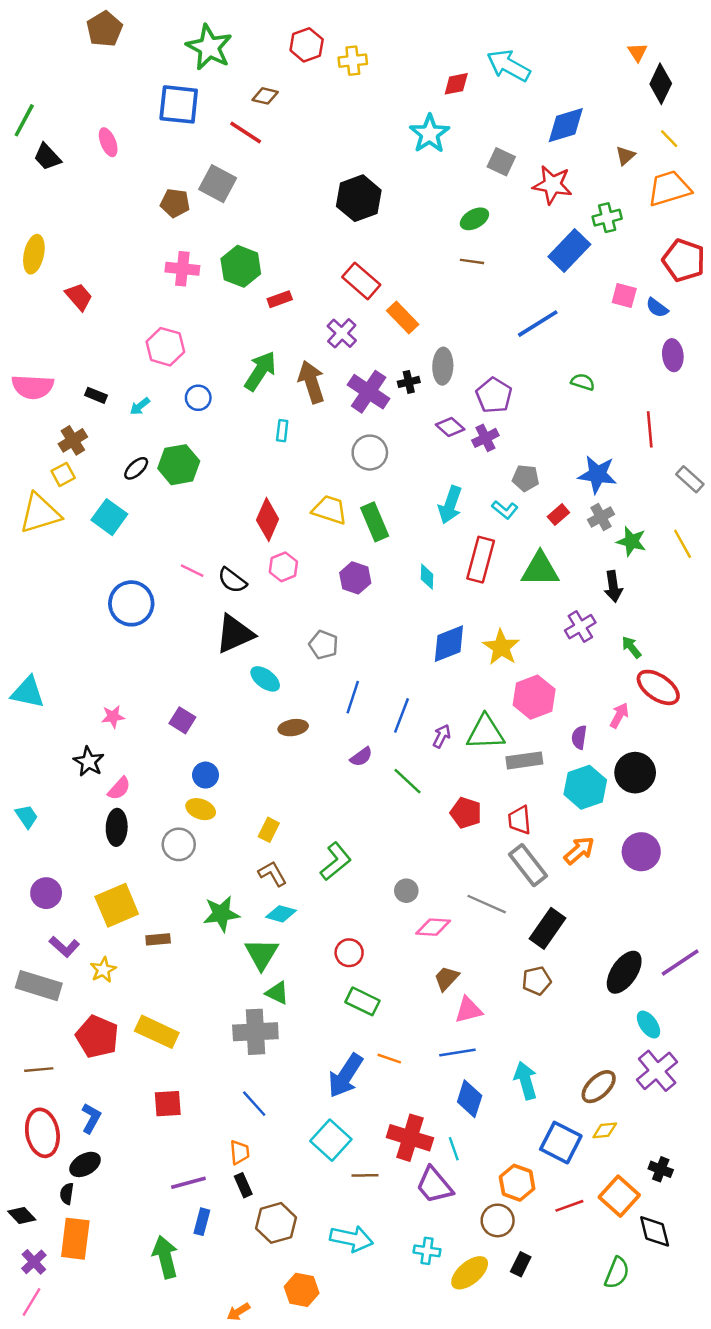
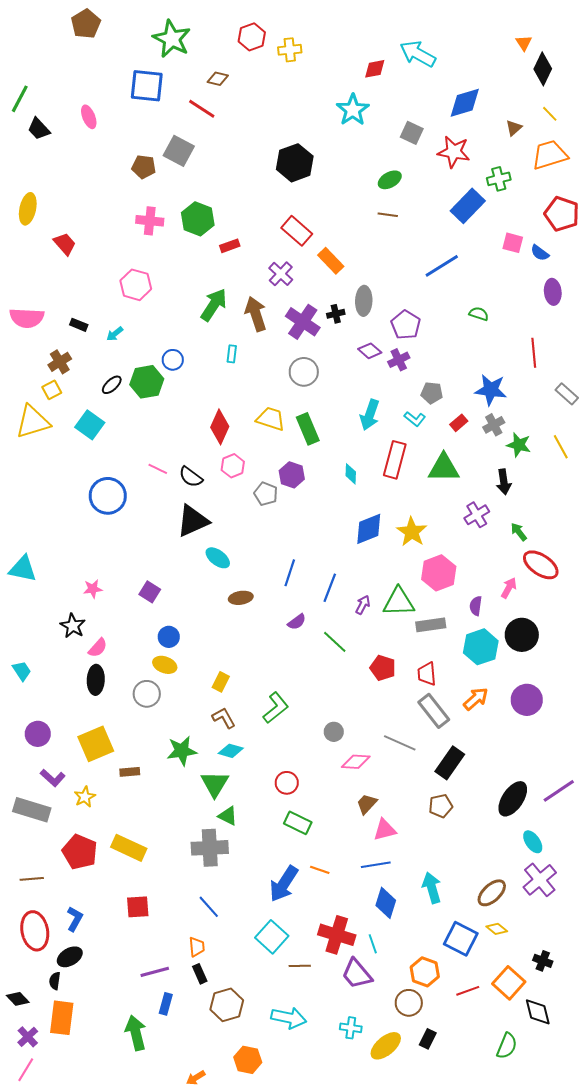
blue circle: (198, 398) -> (173, 360), moved
gray pentagon: (324, 645) -> (266, 494), moved
yellow diamond: (605, 1130) -> (497, 929), turned 45

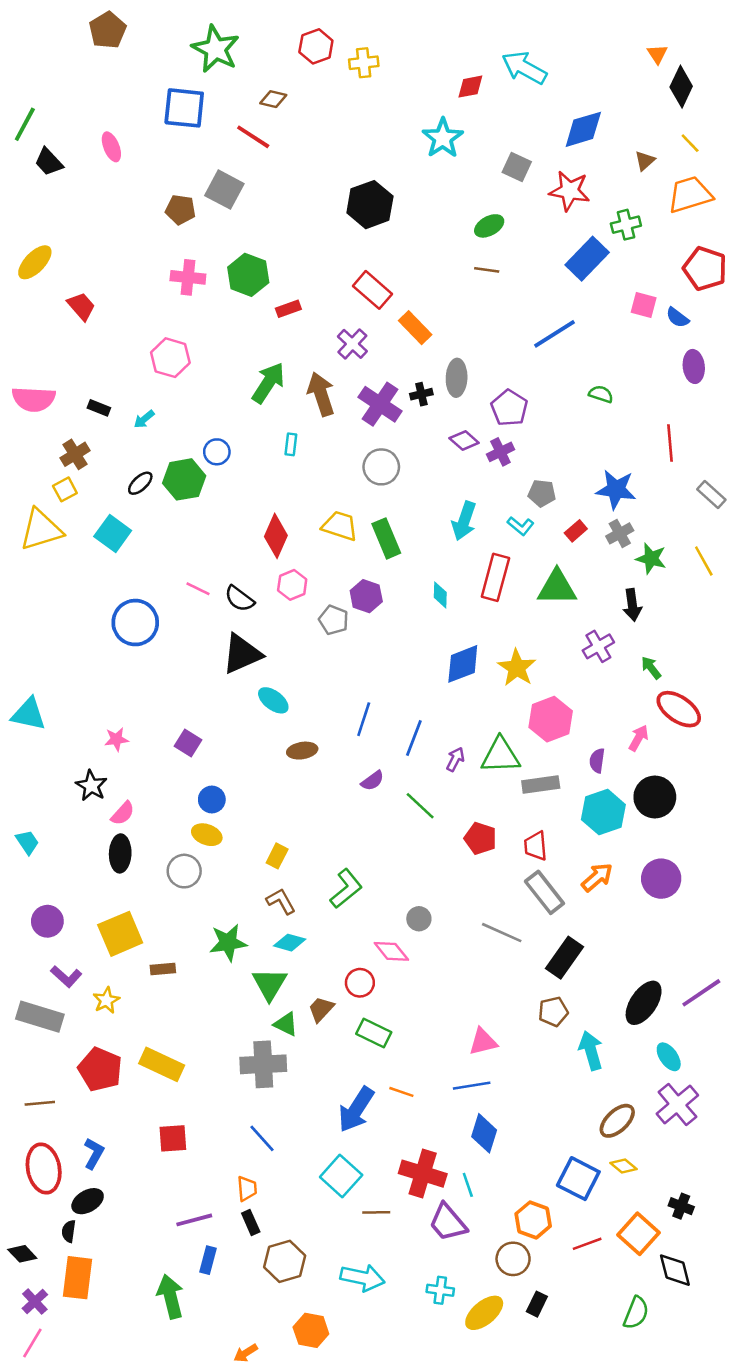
yellow ellipse: (28, 209) -> (35, 262), turned 32
pink diamond: (356, 762) -> (391, 951), moved, turned 48
brown trapezoid: (367, 804) -> (321, 1009), moved
cyan arrow: (432, 888) -> (591, 1051), moved

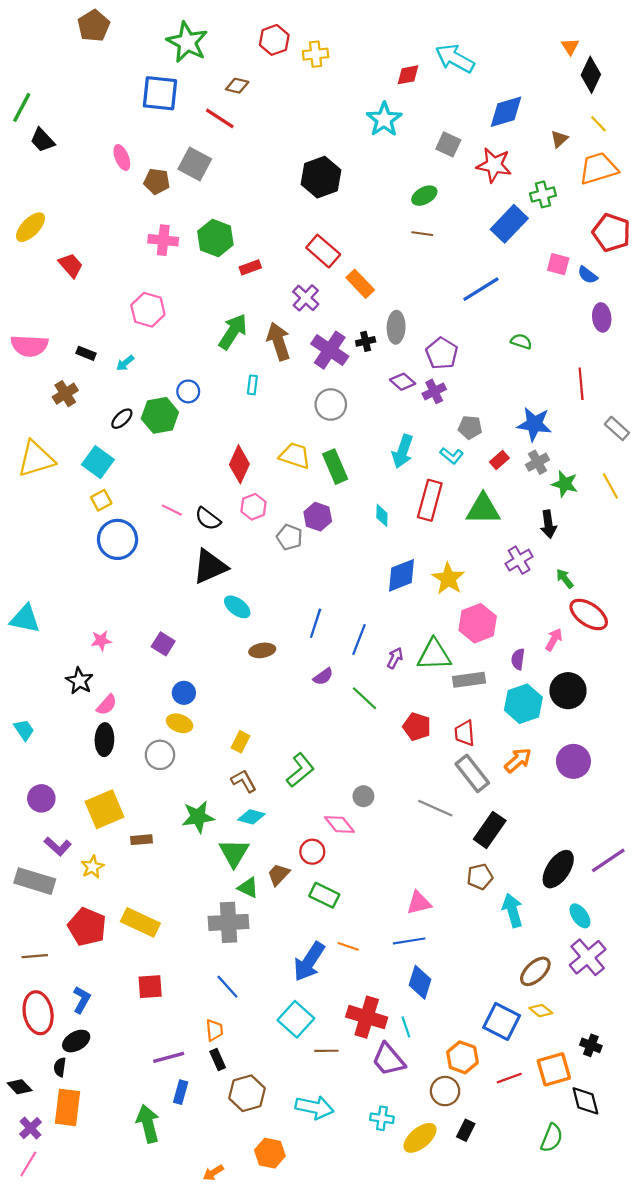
pink ellipse: (111, 147) -> (122, 157), moved
yellow square: (65, 489) -> (101, 500), moved
orange square: (639, 1234) -> (554, 1069), turned 32

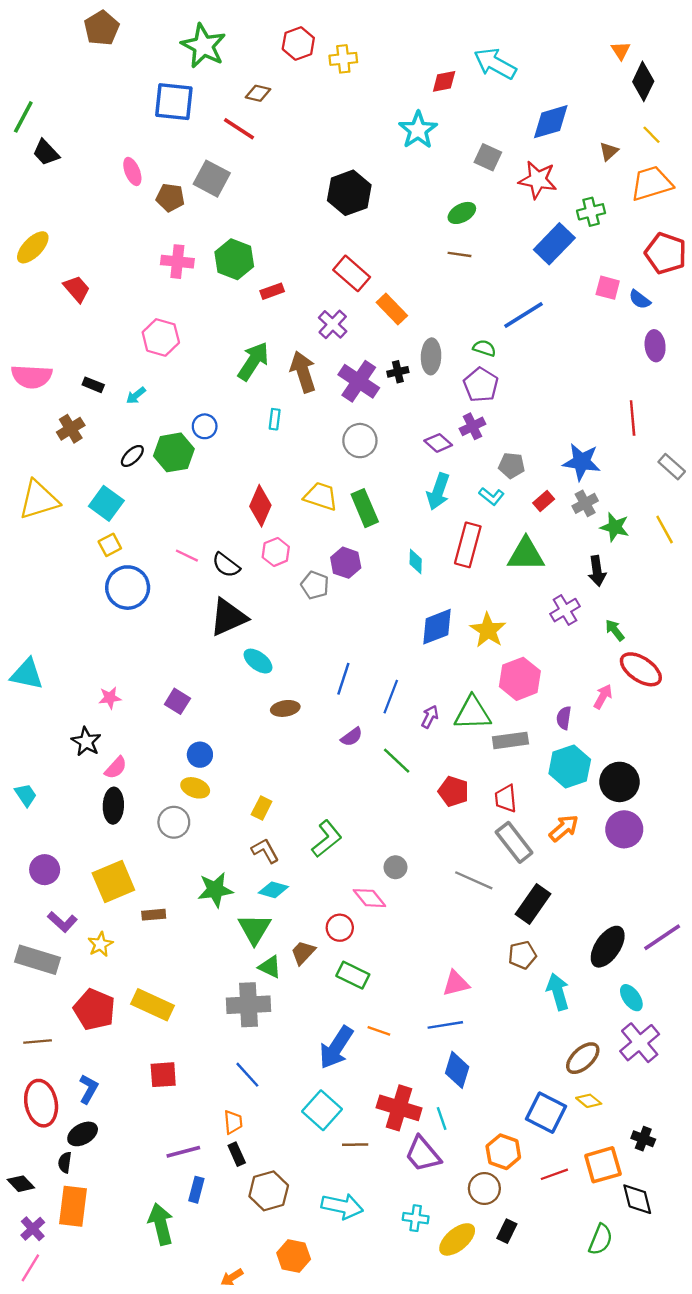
green semicircle: (521, 341) -> (484, 348), moved
purple diamond: (403, 382) -> (438, 443), moved
black circle: (568, 691) -> (620, 782), moved

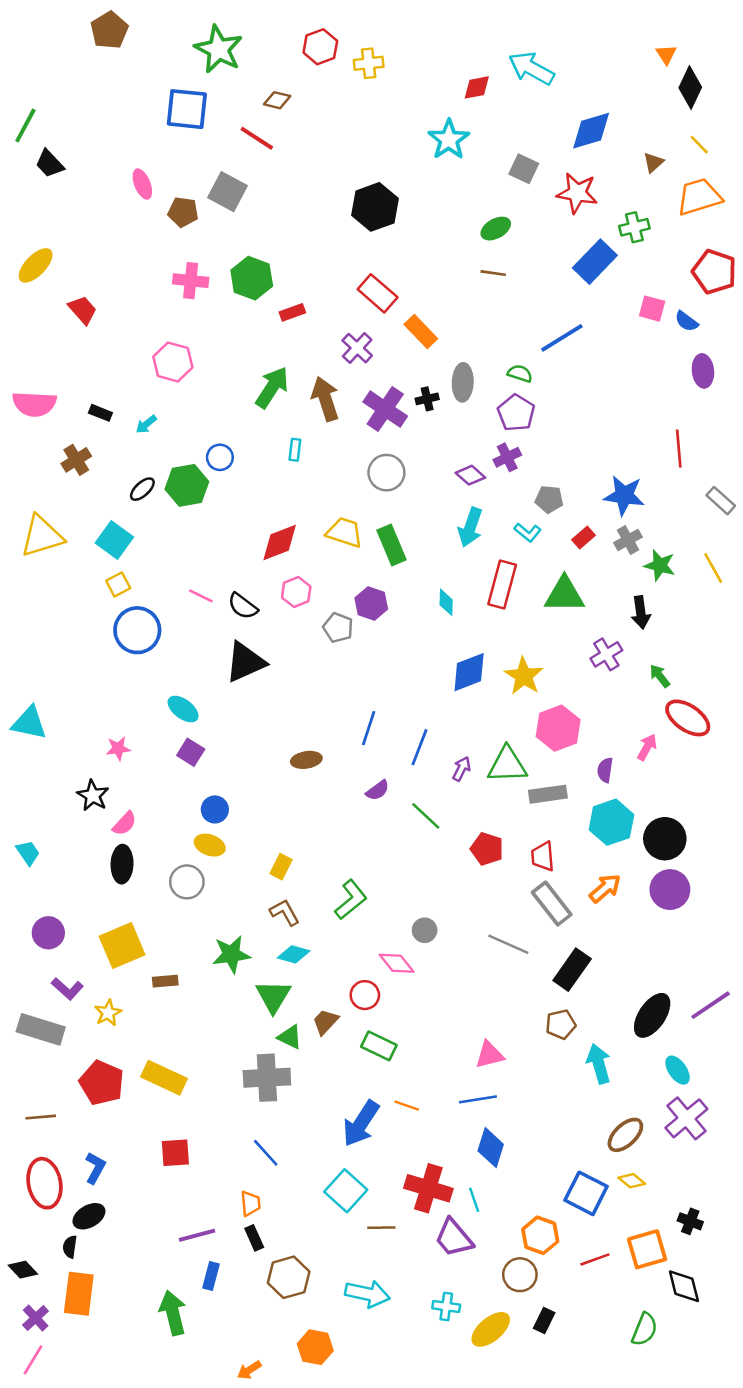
red diamond: (260, 506) -> (280, 543), turned 45
cyan ellipse: (258, 661) -> (183, 709), moved

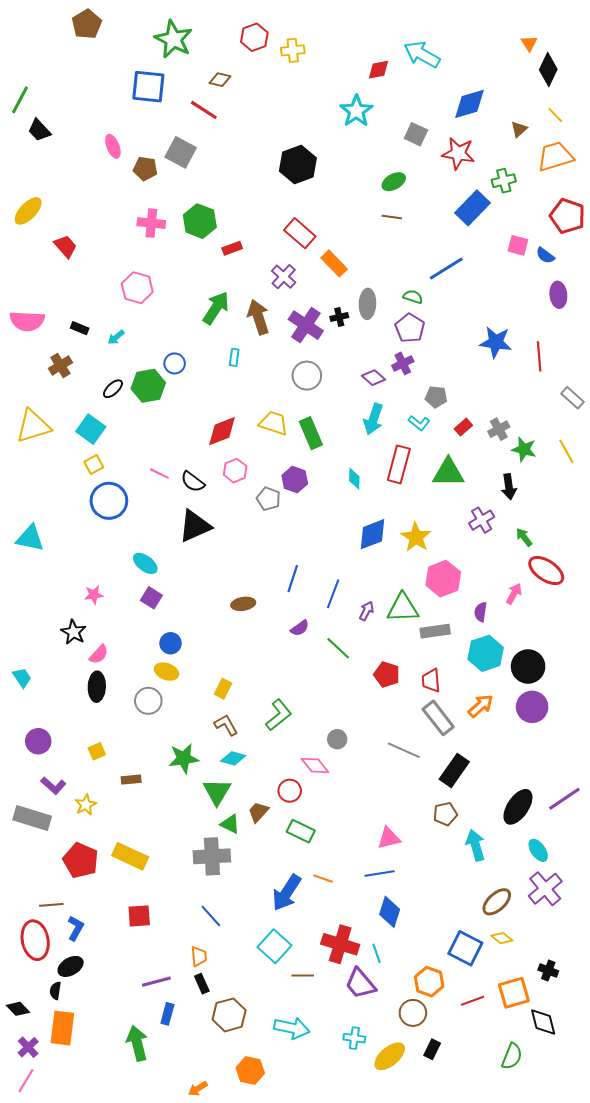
blue star: (624, 495) -> (496, 342), moved
cyan triangle: (29, 723) -> (30, 538), moved
yellow square: (122, 945) -> (97, 751), size x0.5
brown line: (41, 1117) -> (51, 905), moved

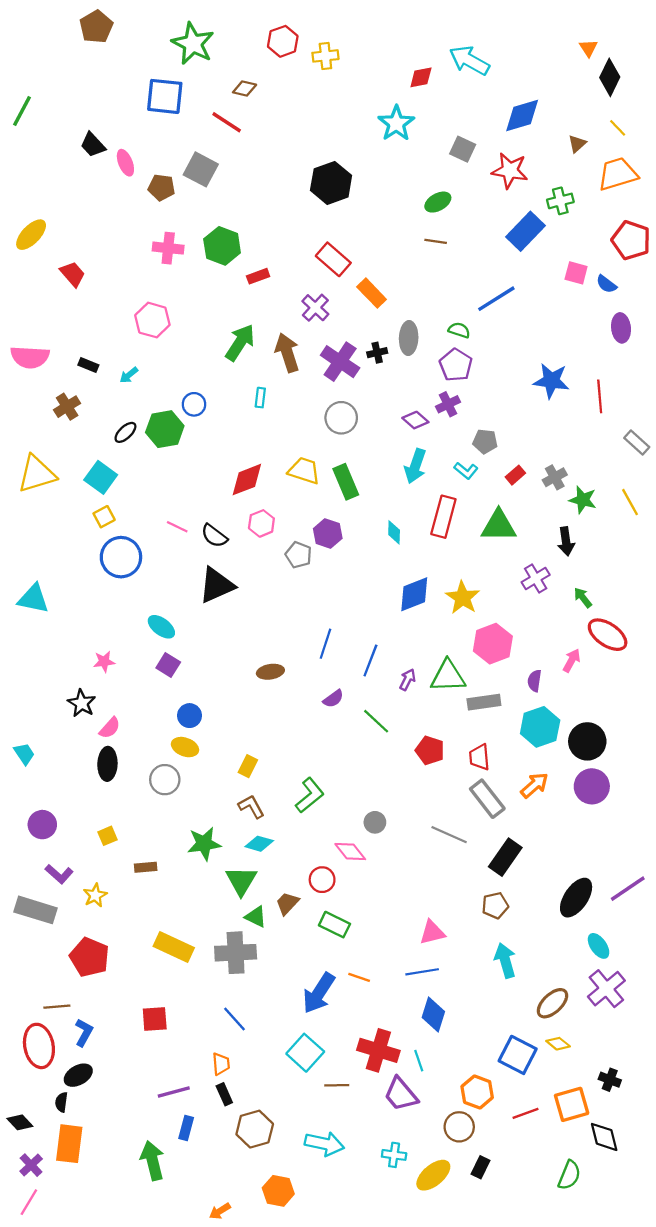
black trapezoid: (39, 130) -> (93, 145), moved
cyan arrow: (476, 845) -> (505, 961), moved
yellow rectangle: (130, 856) -> (174, 947), moved

